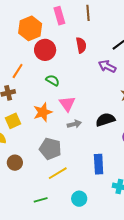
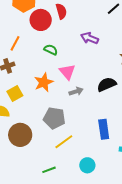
red semicircle: (81, 45) -> (61, 11), moved
purple arrow: (107, 66) -> (90, 38), moved
brown circle: (15, 163) -> (20, 135), size x1.5

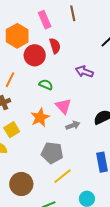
brown circle: (20, 135) -> (21, 184), moved

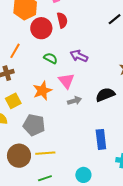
purple arrow: (84, 72) -> (79, 56), moved
gray pentagon: (52, 153) -> (34, 125), moved
yellow line: (63, 176) -> (45, 153), moved, turned 30

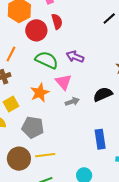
green semicircle: (50, 58) -> (47, 60), size x1.6

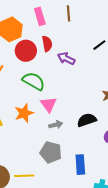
purple arrow: (75, 57) -> (66, 58), moved
gray pentagon: (33, 127) -> (51, 152), moved

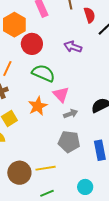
red semicircle: (47, 44) -> (89, 15), moved

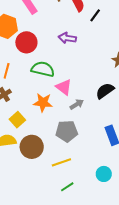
orange star: (38, 106) -> (43, 103), turned -30
gray pentagon: (69, 142) -> (67, 131), moved
brown circle: (19, 173) -> (32, 147), moved

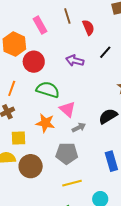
black line: (95, 15) -> (105, 52), moved
yellow square: (17, 120) -> (18, 138), turned 35
yellow line: (61, 162) -> (72, 183), moved

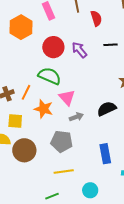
black line: (105, 52) -> (110, 45), turned 40
purple arrow: (75, 61) -> (79, 50), turned 30
red circle: (34, 62) -> (53, 47), moved
orange line: (12, 88) -> (26, 92), moved

